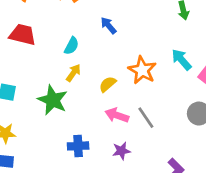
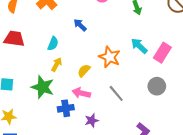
pink arrow: (117, 115) -> (81, 93), moved
blue cross: (78, 146) -> (66, 108), moved
purple star: (121, 151) -> (92, 120), moved

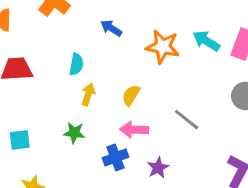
orange star: (110, 57) -> (163, 47), moved
green star: (43, 87) -> (74, 133), size x0.6

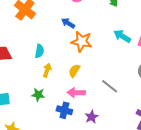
blue arrow: (111, 28) -> (68, 23), moved
orange star: (163, 47) -> (82, 41), moved
blue cross: (115, 157) -> (64, 110), turned 35

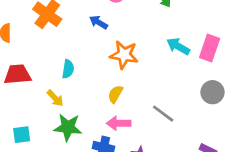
blue arrow: (68, 23) -> (99, 22), moved
yellow arrow: (47, 70) -> (55, 98), moved, turned 120
green star: (38, 95) -> (68, 127), size x1.5

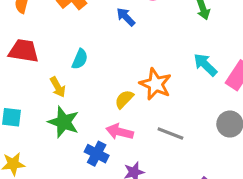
orange star: (124, 55) -> (156, 84), moved
gray line: (163, 114) -> (170, 133), turned -30

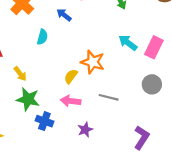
cyan semicircle: (80, 59) -> (42, 37), moved
blue cross: (97, 154) -> (44, 121), moved

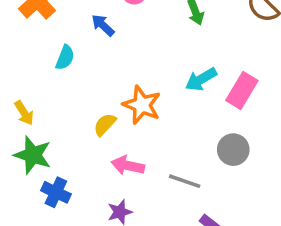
cyan arrow: (128, 43) -> (201, 79), turned -72
gray line: (109, 97) -> (185, 181), moved
pink arrow: (71, 101) -> (128, 166), moved

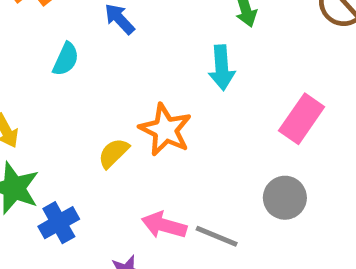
cyan arrow: (201, 79) -> (222, 68), moved, turned -68
pink arrow: (128, 166) -> (164, 225), moved
blue cross: (56, 192) -> (59, 223), moved, turned 32

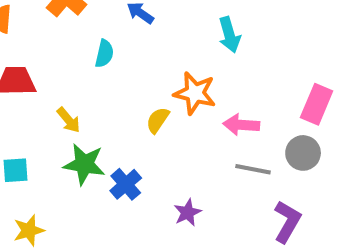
pink rectangle: (302, 119) -> (317, 104), moved
gray circle: (285, 198) -> (303, 153), moved
pink arrow: (164, 225) -> (241, 125), moved

